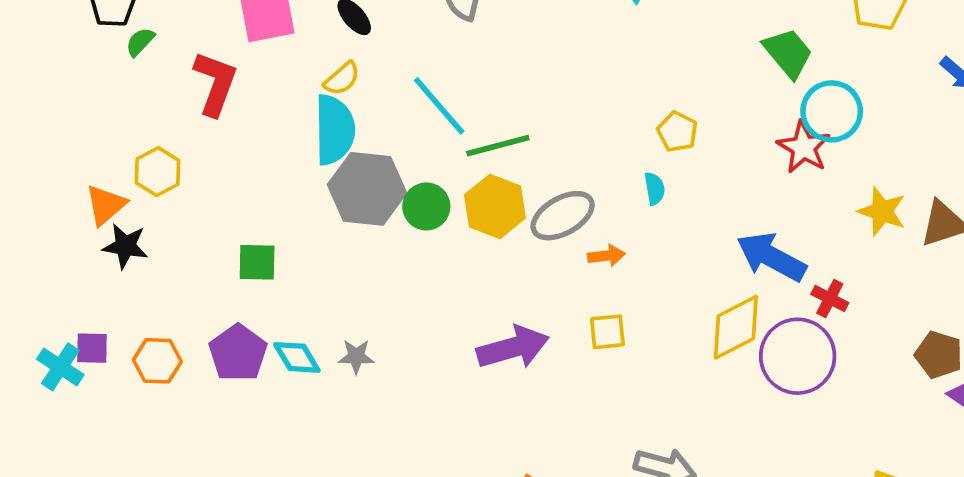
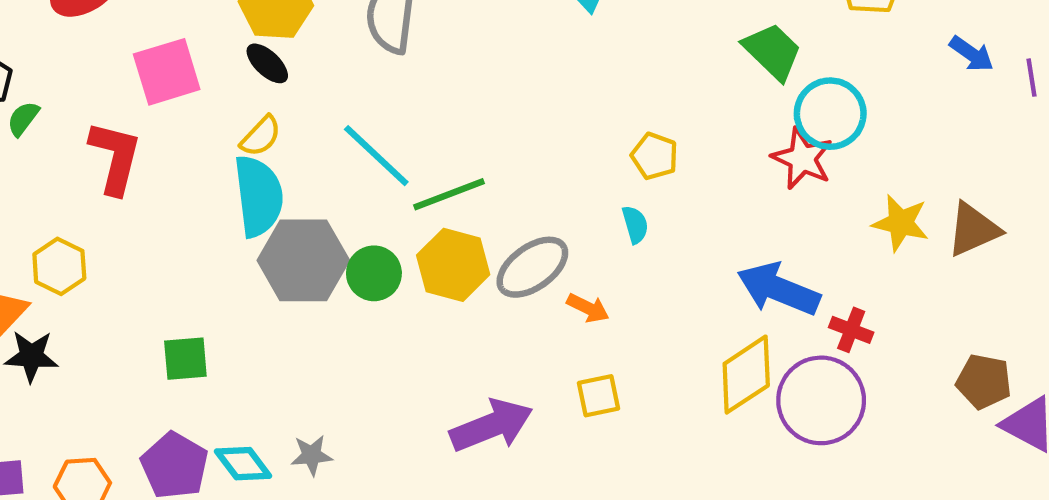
orange arrow: (606, 256) -> (588, 308), turned 39

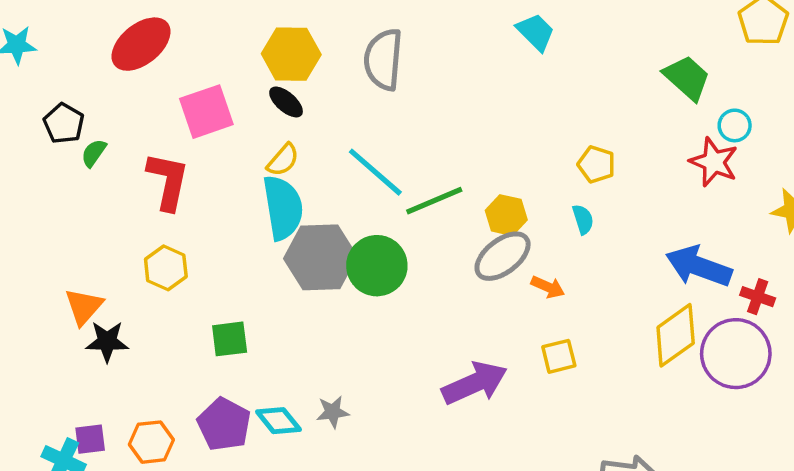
cyan circle: (830, 114) -> (735, 125), size x0.6
yellow hexagon: (453, 265) -> (506, 215), moved, size x0.7
yellow hexagon: (59, 266) -> (166, 268), moved
green circle: (374, 273) -> (377, 266), size x1.4

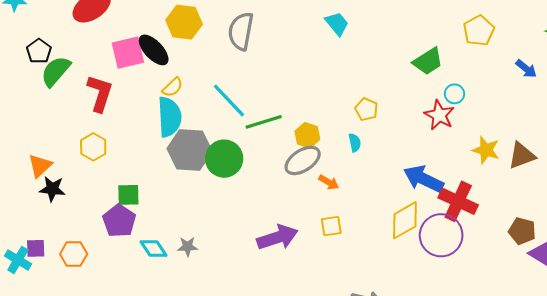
green trapezoid: (687, 78) -> (428, 61), turned 100
black ellipse: (286, 102) -> (154, 50), moved, size x1.5
green semicircle: (94, 153) -> (56, 71), size x1.8
red cross: (758, 297) -> (458, 201), size x1.8
purple pentagon: (224, 424) -> (119, 221), moved

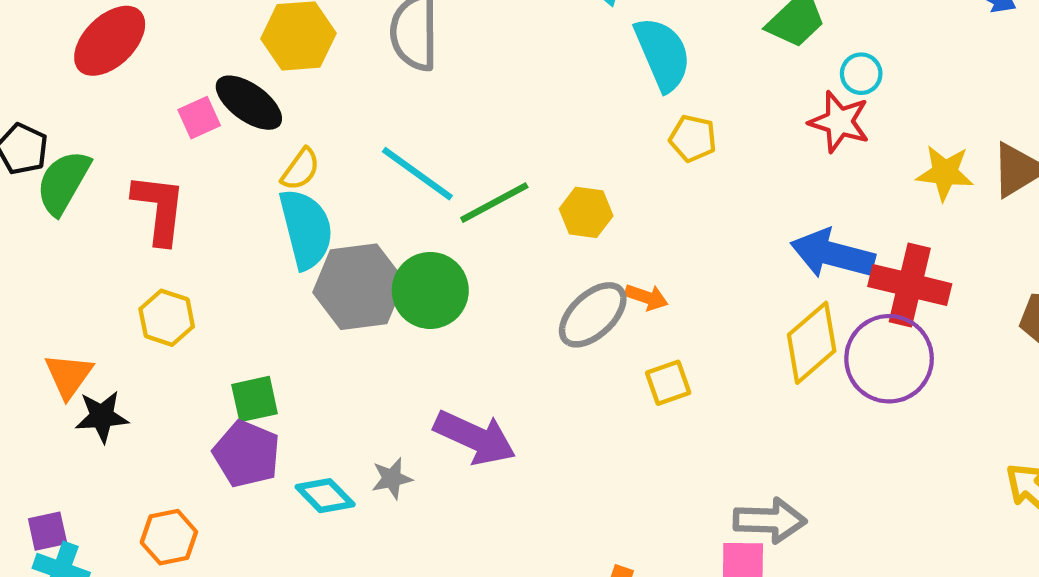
pink square: (128, 53) -> (199, 118), size x0.6
cyan semicircle: (355, 143) -> (663, 54), moved, size x2.0
gray ellipse: (303, 160) -> (593, 315), moved
purple arrow: (277, 237) -> (475, 438), moved, turned 54
purple square: (36, 248) -> (48, 531), moved

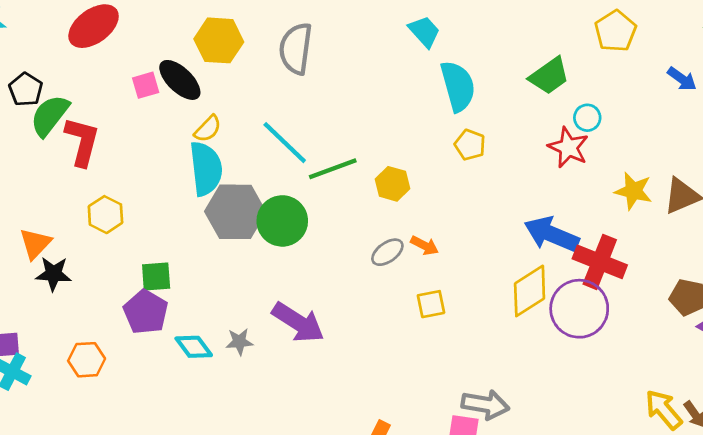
red L-shape: (159, 209) -> (82, 141), moved
gray ellipse: (593, 315) -> (387, 252), size x0.7

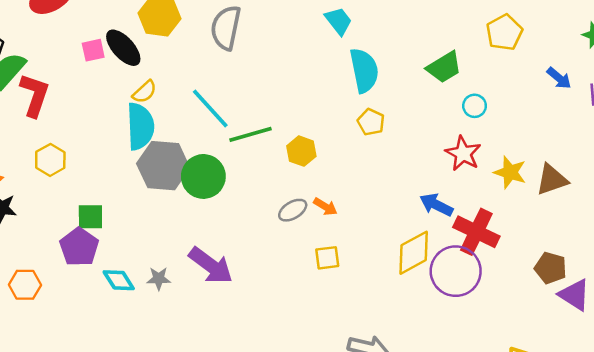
red star: (568, 147) -> (463, 153), moved
blue arrow: (552, 234) -> (436, 205), size x0.7

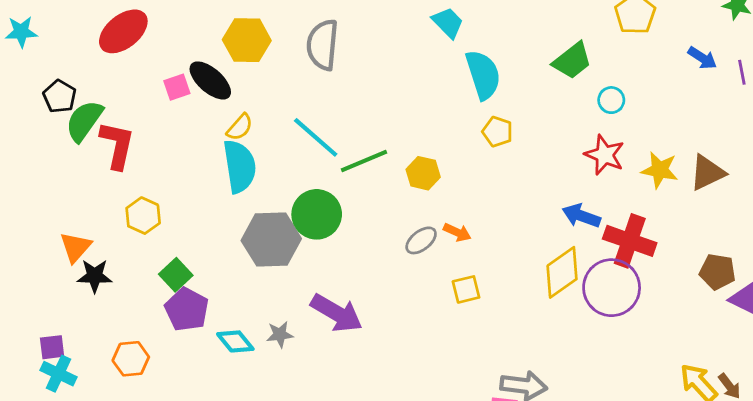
gray hexagon: (163, 166) -> (271, 240), moved
green square: (90, 217) -> (176, 275), moved, turned -36

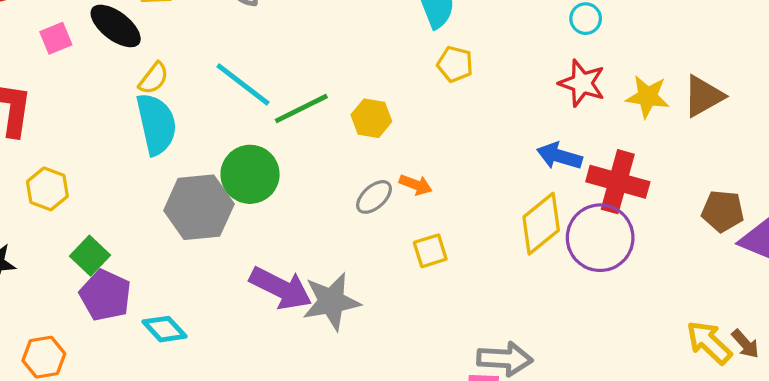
pink square: (177, 87) -> (56, 38), moved
gray star: (280, 334) -> (331, 301), moved, size x1.8

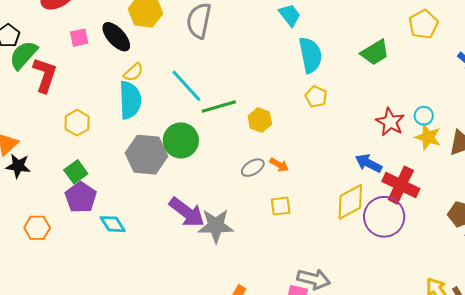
cyan circle: (586, 19) -> (424, 116), moved
yellow hexagon: (47, 189) -> (77, 123), moved

